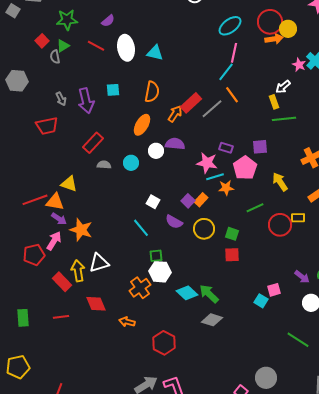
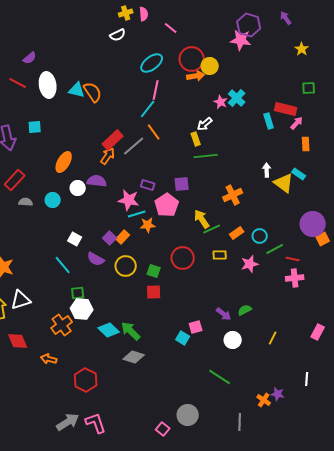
orange semicircle: (152, 92) -> (93, 92), moved, turned -45
orange arrow: (175, 114) -> (108, 156), moved
green line: (255, 208) -> (212, 229), moved
red circle: (280, 225) -> (183, 258), moved

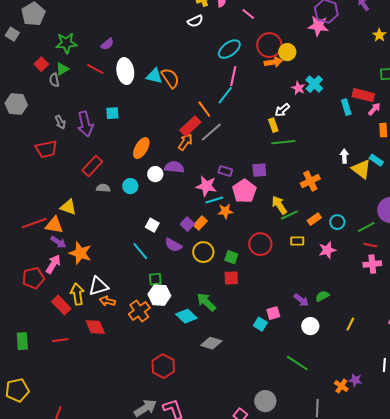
orange line: (154, 132) -> (204, 109), moved
green line: (275, 249) -> (366, 227), moved
green arrow: (131, 331) -> (206, 302), moved
orange arrow: (49, 359) -> (107, 301), moved

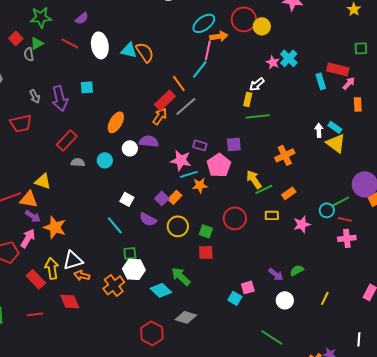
orange arrow: (273, 62) -> (219, 36), moved
yellow rectangle: (273, 125) -> (248, 99), turned 32
cyan rectangle: (376, 160) -> (335, 127), moved
cyan circle: (337, 222) -> (327, 210), moved
red hexagon: (163, 366) -> (152, 333), moved

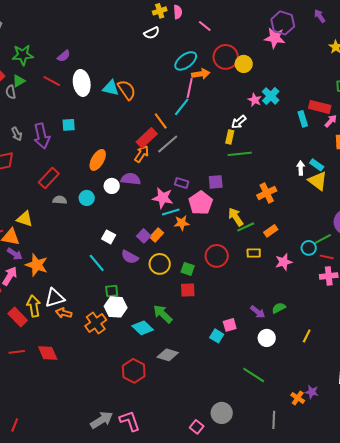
red diamond: (70, 301) -> (48, 353), moved

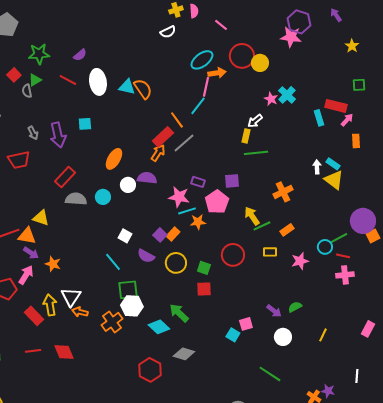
gray semicircle: (60, 200) -> (76, 199), size x1.5
orange star: (37, 265) -> (53, 264), size x0.7
green square: (112, 291) -> (128, 290), size x1.5
white triangle: (55, 298) -> (71, 297), turned -40

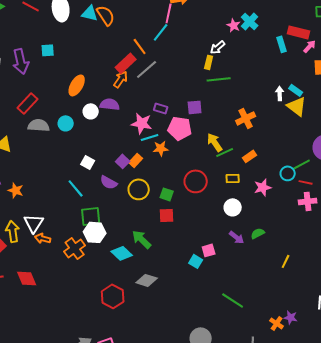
pink pentagon: (217, 202) -> (180, 128), turned -30
white circle: (283, 337) -> (233, 207), moved

